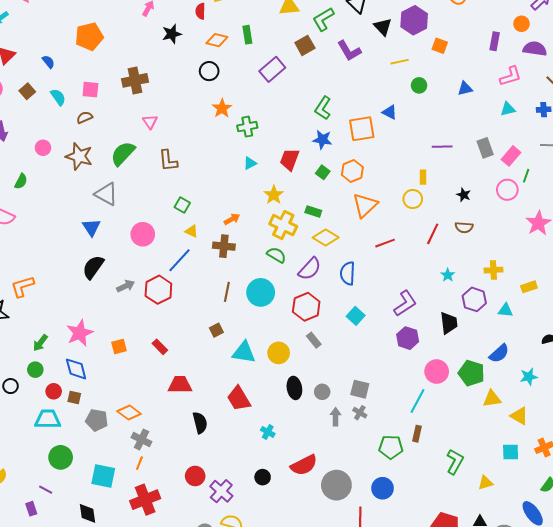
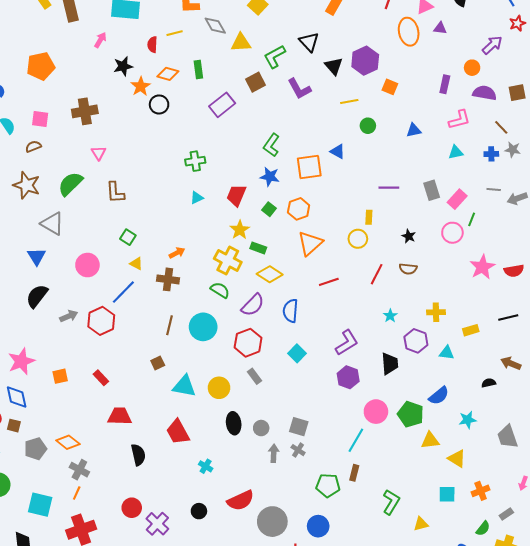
orange star: (222, 108) -> (141, 86), moved
yellow star: (274, 195) -> (240, 230), moved
gray pentagon: (97, 420) -> (35, 449), turned -30

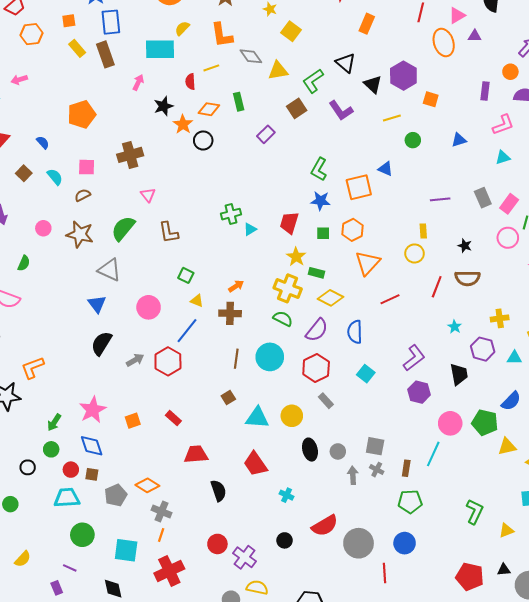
purple rectangle: (222, 105) -> (266, 134), size x0.7
green cross: (195, 161) -> (231, 214), moved
green square: (269, 209) -> (323, 233), turned -32
brown semicircle: (408, 269) -> (467, 278), size x1.4
brown rectangle: (354, 473) -> (406, 468), moved

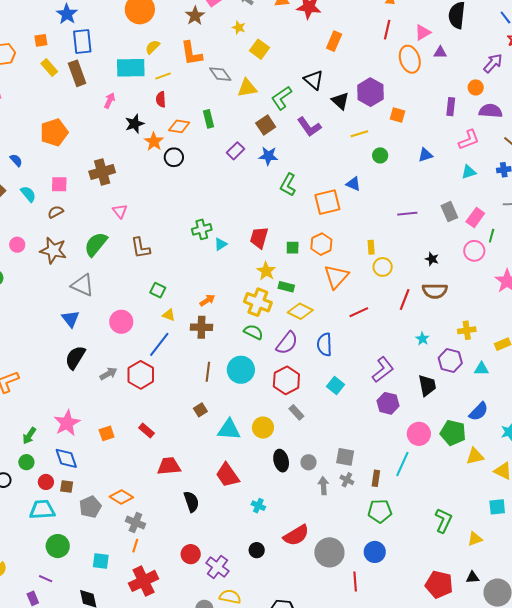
yellow line: (211, 68) -> (163, 76), moved
blue star: (321, 201) -> (268, 156), moved
yellow rectangle: (423, 231) -> (371, 247), moved
cyan square: (126, 550) -> (101, 561), size x0.7

